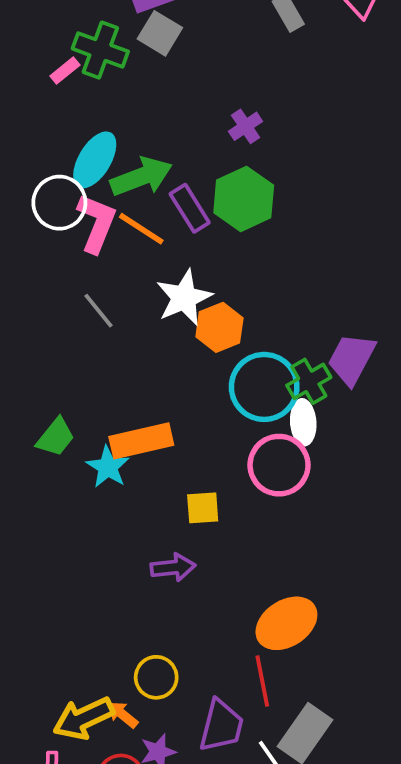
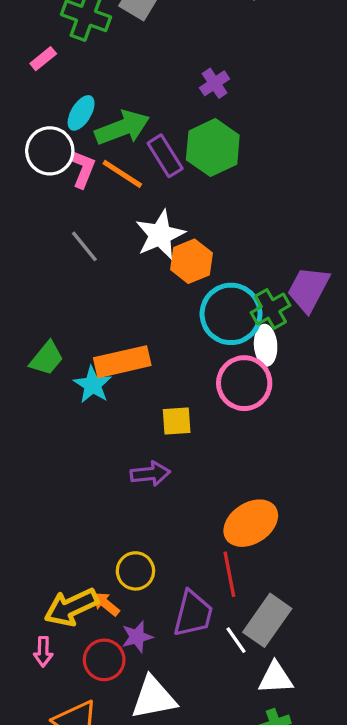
pink rectangle: (65, 71) -> (43, 59), moved
cyan ellipse: (95, 160) -> (81, 113), size x0.7
pink L-shape: (97, 223) -> (83, 169), size x0.7

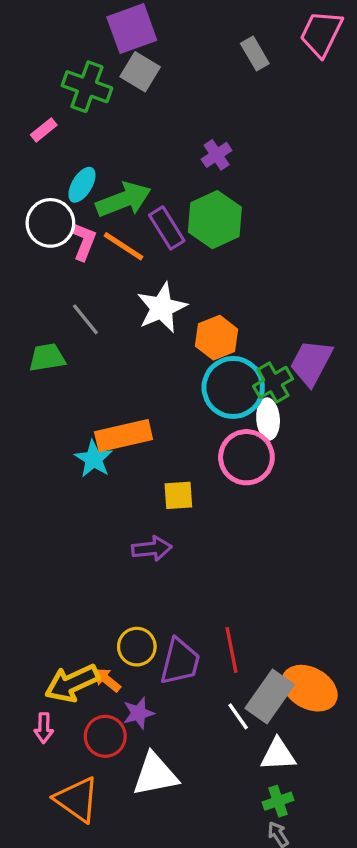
orange hexagon: (191, 261) -> (217, 338), moved
green trapezoid: (46, 358) -> (47, 358), moved, turned -138
orange ellipse: (251, 523) -> (310, 688), moved, turned 62
purple trapezoid: (193, 614) -> (180, 662), moved

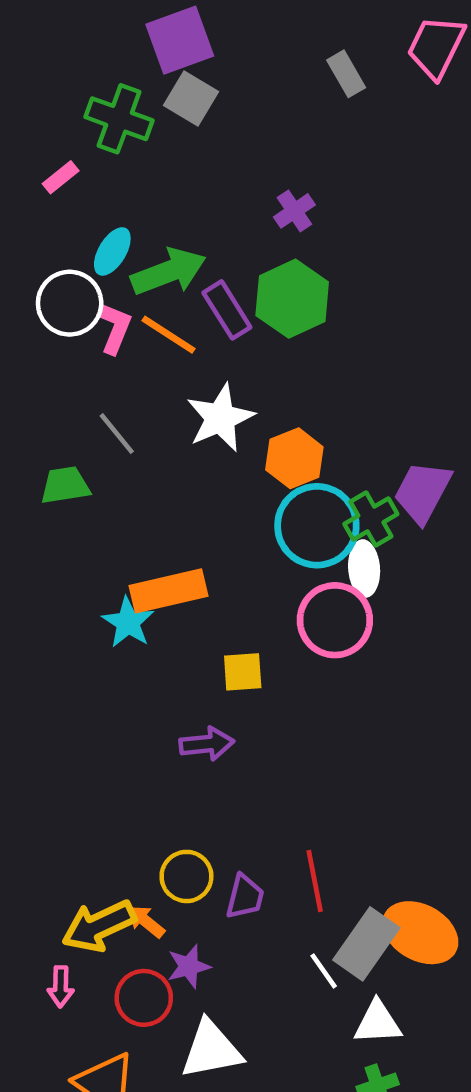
purple trapezoid: (180, 662) -> (245, 897), size x0.7

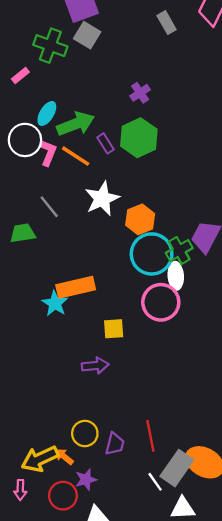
purple rectangle: (227, 310) -> (106, 143), size x0.7

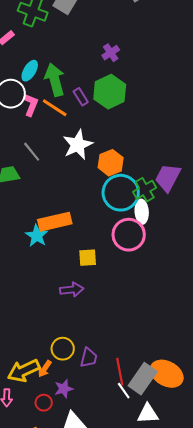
green arrow: (76, 124) -> (55, 80), turned -84
red line: (150, 436) -> (120, 372), moved
orange arrow: (64, 457) -> (45, 369), turned -96
red circle: (63, 496) -> (44, 403), size x0.7

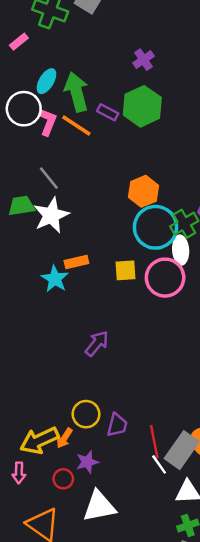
purple rectangle: (81, 97) -> (108, 112), turned -30
white star: (78, 145) -> (51, 215), moved
orange rectangle: (55, 222) -> (76, 262), size x0.6
yellow square: (88, 258) -> (126, 270), moved
purple arrow: (72, 290) -> (97, 343), turned -45

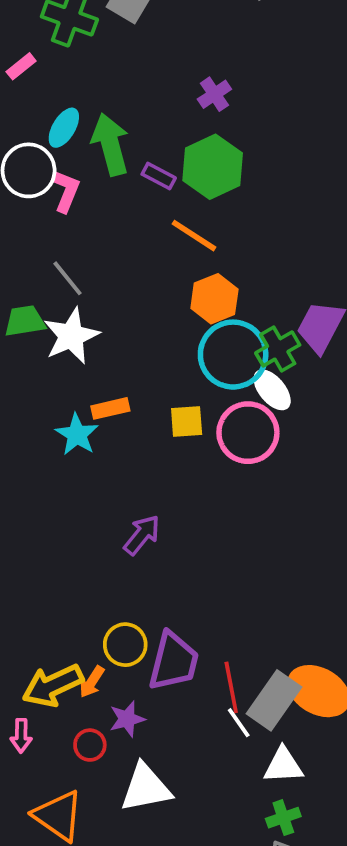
orange line: (76, 125) -> (194, 236), moved
white ellipse: (181, 250) -> (272, 390), turned -36
purple trapezoid: (117, 425) -> (174, 661), size x1.6

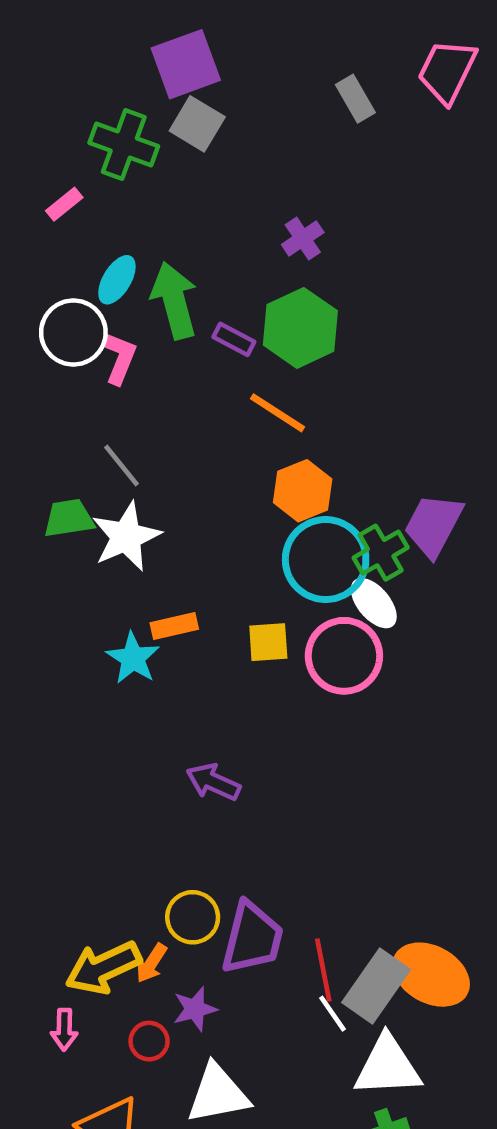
purple arrow: (142, 535) -> (213, 782), turned -105
white triangle: (283, 765) -> (388, 1066), size x1.4

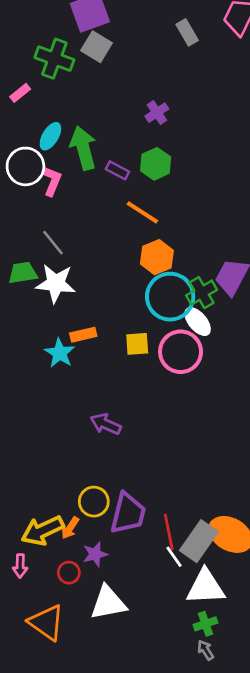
green hexagon: (300, 328) -> (156, 164), size x0.7
white star: (126, 537) -> (56, 283), turned 30

